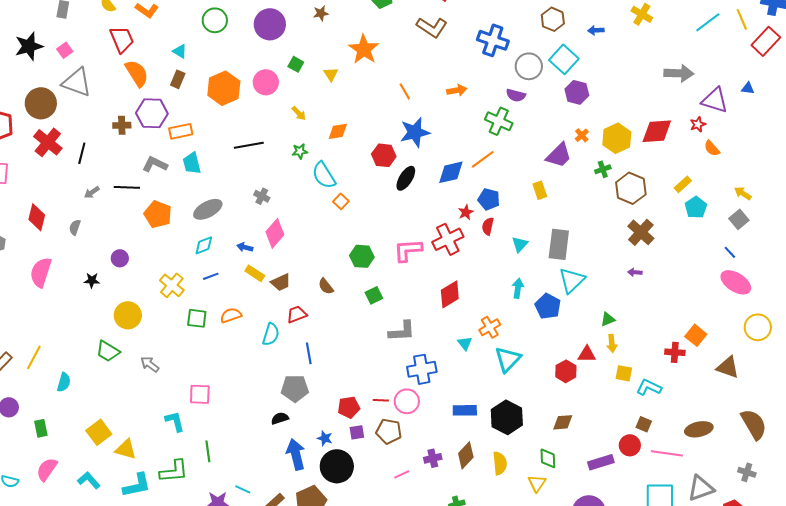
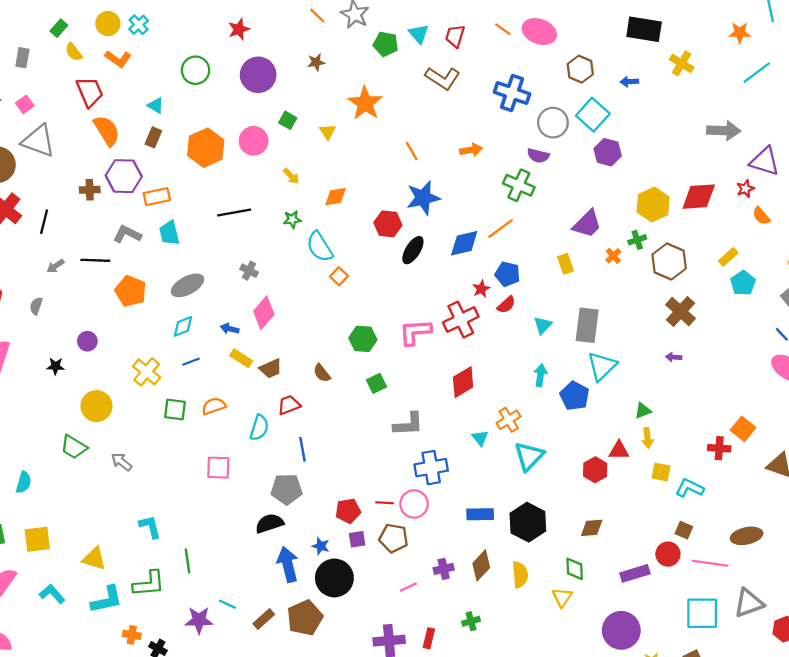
orange cross: (582, 135) -> (613, 256), moved
red semicircle: (488, 226) -> (506, 305), turned -144
pink square: (200, 394) -> (218, 468), moved
black semicircle: (280, 418) -> (270, 523), size x1.4
yellow square: (99, 432) -> (37, 539), moved, turned 30

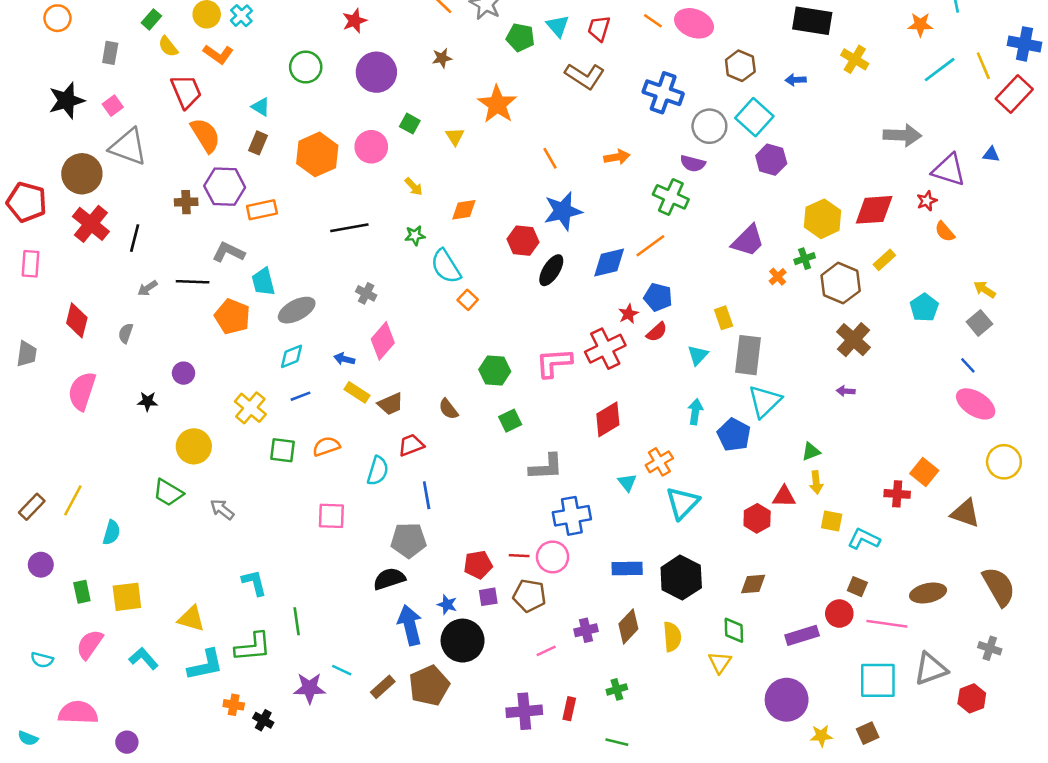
cyan trapezoid: (169, 233) -> (263, 282), moved
yellow rectangle: (728, 257) -> (884, 260), moved
yellow rectangle: (565, 264) -> (724, 318), moved

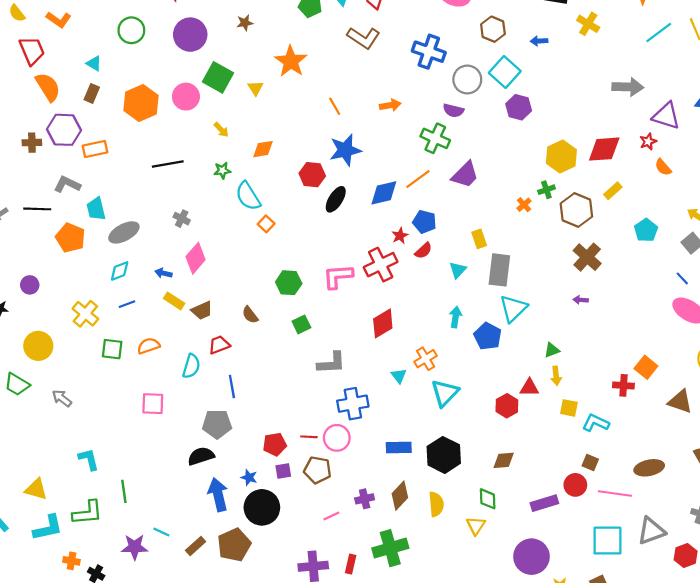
green square: (410, 124) -> (218, 77), size x1.8
purple trapezoid: (748, 241) -> (465, 175), moved
green cross: (617, 689) -> (390, 548), size x2.0

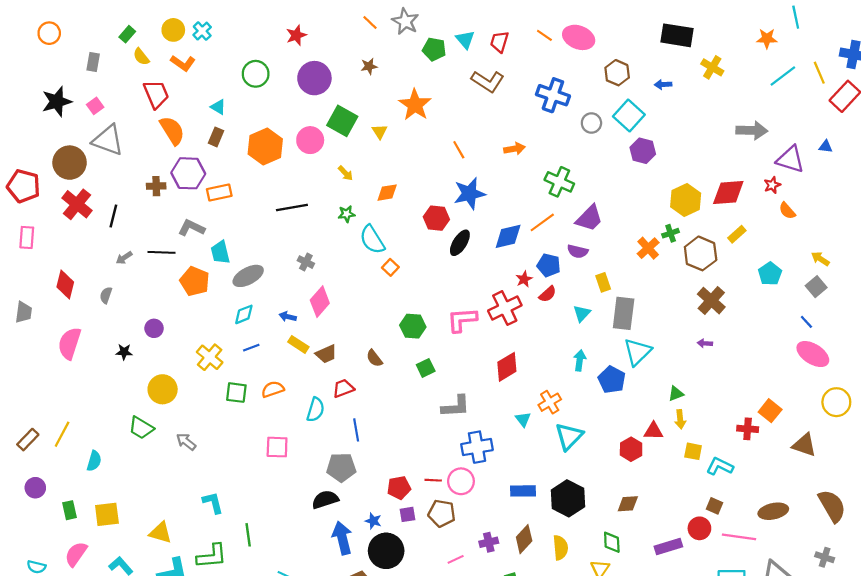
gray circle: (467, 79) -> (591, 123), size x0.7
purple semicircle: (453, 111) -> (578, 251), moved
orange cross: (524, 205) -> (648, 248), size x1.5

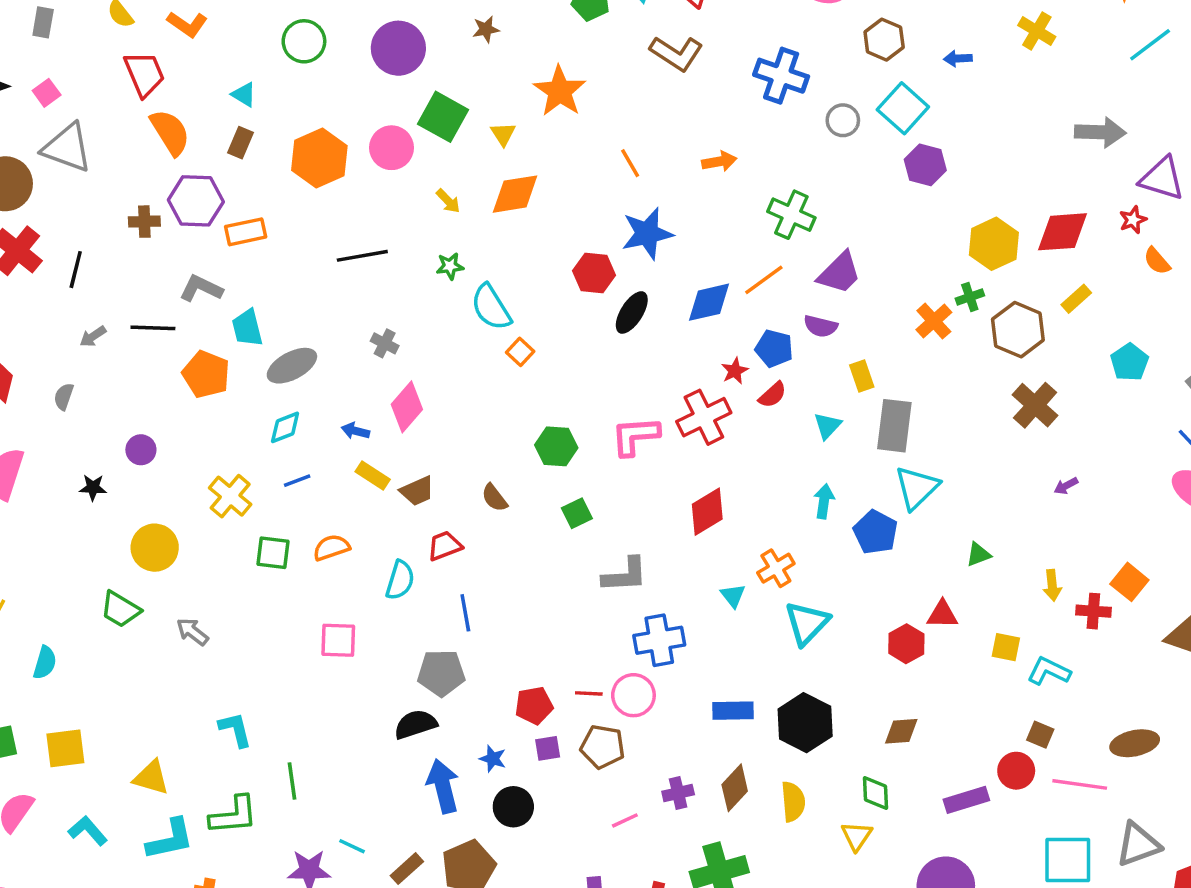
orange diamond: (387, 193) -> (515, 194), moved, size x1.4
purple arrow: (705, 343) -> (1066, 486), moved, turned -32
yellow arrow: (680, 419) -> (1052, 585), moved
black circle: (386, 551) -> (513, 807), size x0.7

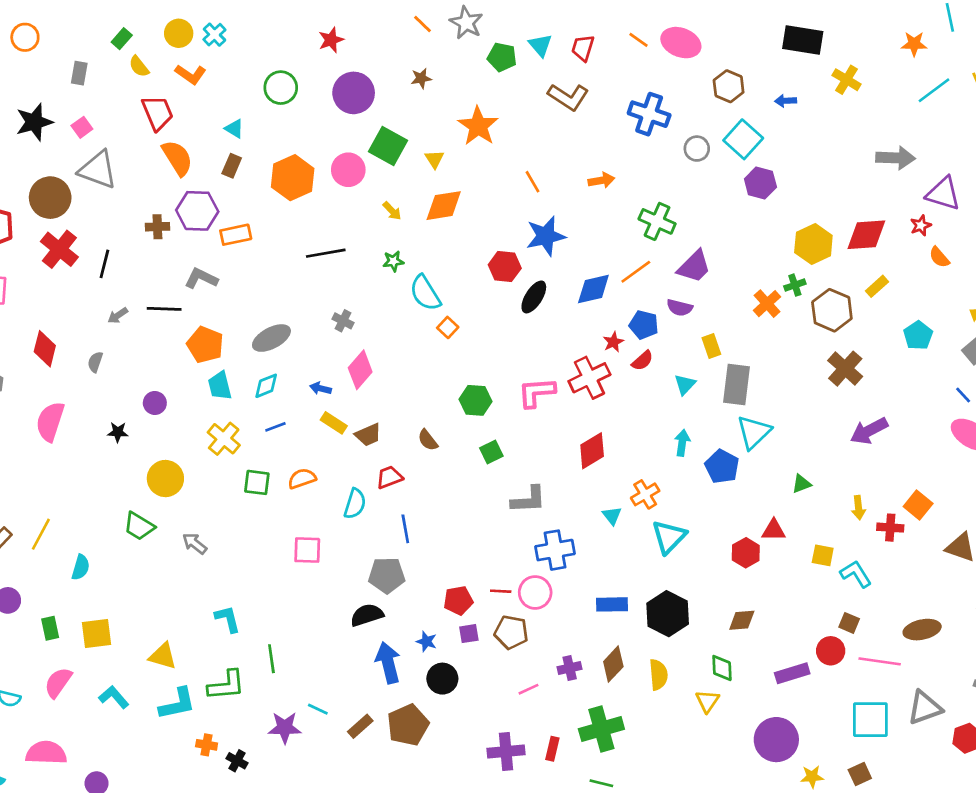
cyan trapezoid: (247, 328) -> (220, 386), moved
purple arrow: (1066, 486) -> (869, 431), size x2.0
cyan L-shape: (1049, 671) -> (856, 574), turned 32

